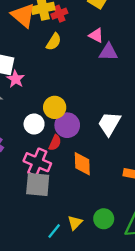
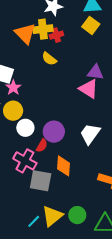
pink triangle: (96, 35) -> (89, 89), moved, size x1.5
yellow semicircle: (54, 42) -> (49, 59), turned 91
yellow circle: (55, 107) -> (13, 111), moved
gray square: (38, 185) -> (41, 181), moved
yellow triangle: (75, 223) -> (52, 216), size x1.6

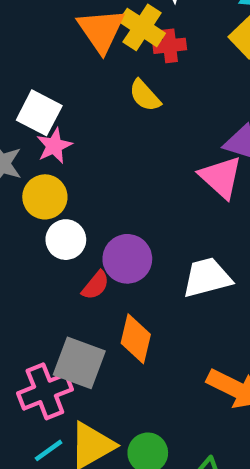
yellow cross: (43, 29) -> (142, 27), turned 30
white trapezoid: (90, 134) -> (207, 278), turned 30
pink cross: (25, 161) -> (45, 391), moved, turned 30

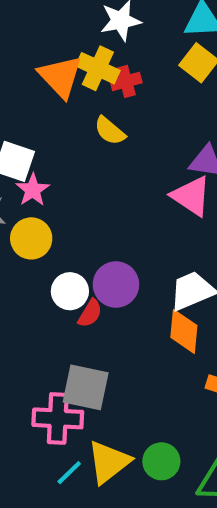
white circle: (66, 240) -> (70, 291), moved
orange diamond: (136, 339) -> (184, 331), moved
pink cross: (45, 391) -> (58, 418), turned 33

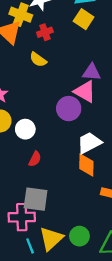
yellow cross: (98, 68) -> (21, 15), moved
purple circle: (116, 284) -> (69, 109), moved
white circle: (70, 291) -> (25, 129), moved
cyan line: (69, 473) -> (30, 246), turned -63

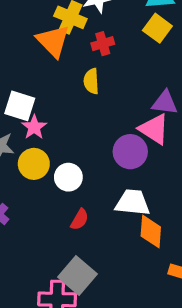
yellow semicircle: (38, 60) -> (91, 81), turned 48
white trapezoid: (89, 143) -> (133, 203), moved, turned 30
gray square: (36, 199) -> (78, 275), turned 30

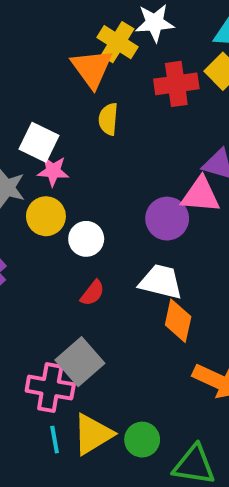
red cross: (103, 44) -> (176, 84), moved, size x1.5
yellow semicircle: (91, 81) -> (108, 119), moved
pink star: (34, 127) -> (53, 171), turned 30
pink triangle: (154, 129) -> (201, 195), turned -36

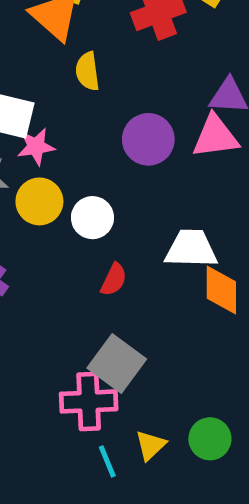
purple circle: (167, 219) -> (148, 139), moved
yellow triangle: (93, 434) -> (151, 445), size x0.6

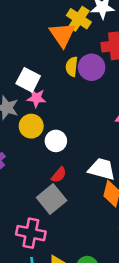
purple circle: (148, 139) -> (92, 67), moved
gray square: (117, 364) -> (52, 199), moved

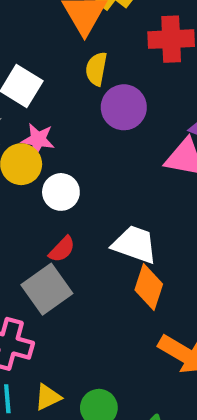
purple circle: (92, 67) -> (124, 107), moved
pink star: (36, 98) -> (38, 139), moved

